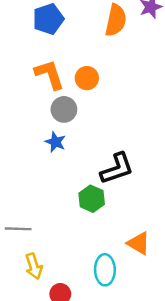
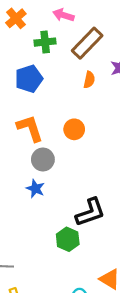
orange semicircle: (116, 20) -> (89, 80), size x0.6
orange circle: (87, 78) -> (74, 129), moved

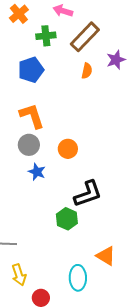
orange circle: (74, 129) -> (68, 149), moved
gray circle: (43, 159) -> (29, 145), moved

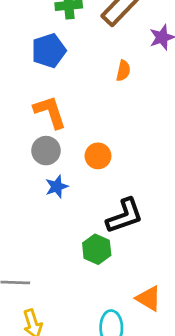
orange semicircle: (87, 71) -> (123, 71), moved
blue star: (37, 172) -> (57, 187), turned 30

